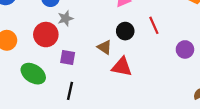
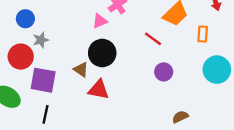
red line: (154, 25) -> (153, 39), moved, turned -30
black circle: (125, 31) -> (102, 53), size x1.5
purple square: (68, 58) -> (43, 80), size x1.6

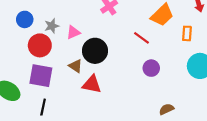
pink triangle: (100, 21) -> (73, 32), moved
gray star: (41, 40) -> (52, 26), moved
red circle: (21, 57) -> (40, 45), moved

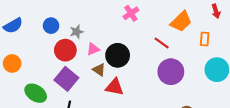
pink triangle: (73, 32) -> (93, 49), moved
purple circle: (151, 68) -> (171, 72), size x1.6
purple square: (41, 76) -> (66, 79), turned 30

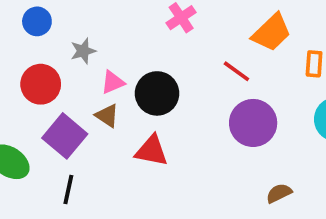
blue circle: (51, 26) -> (37, 21), moved
red circle: (65, 50) -> (41, 84), moved
brown triangle: (99, 70) -> (107, 116), moved

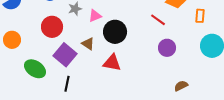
pink triangle: (113, 82) -> (95, 16), moved
purple circle: (253, 123) -> (167, 48), size x0.7

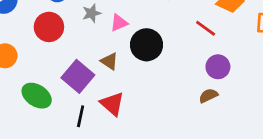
red circle: (52, 27) -> (49, 27), moved
red triangle: (112, 63) -> (112, 104), moved, turned 30
brown semicircle: (181, 86) -> (208, 96), moved

